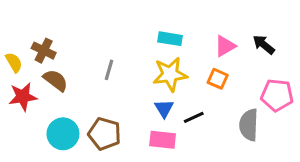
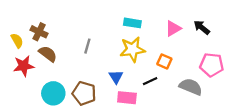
orange square: (218, 79) -> (164, 61), moved
blue triangle: (164, 109) -> (116, 77), moved
gray semicircle: (249, 125) -> (191, 87), turned 110

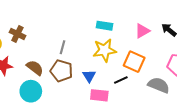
brown semicircle: (48, 54) -> (35, 68), moved
orange square: (164, 61) -> (134, 62), size x1.5
brown pentagon: (84, 93) -> (61, 71), moved

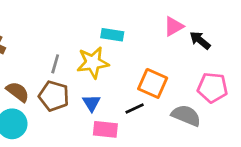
pink triangle: (142, 31) -> (174, 26), moved
yellow star: (104, 50) -> (93, 63), moved

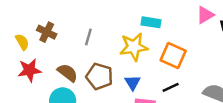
gray line: (55, 64) -> (88, 37), moved
orange square: (153, 83) -> (173, 55), moved

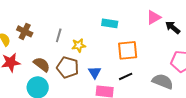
yellow star: (134, 47) -> (79, 45), moved, size x0.6
orange square: (173, 55) -> (128, 50), turned -30

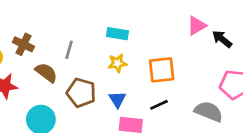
cyan rectangle: (110, 23) -> (117, 34), moved
yellow star: (79, 45) -> (117, 63), moved
brown semicircle: (42, 64) -> (46, 73), moved

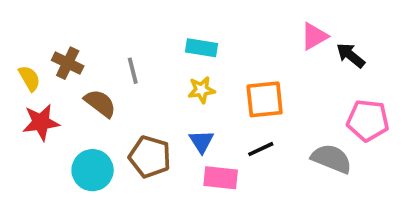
gray line: (69, 50) -> (133, 71), turned -30
brown pentagon: (81, 93) -> (150, 157), moved

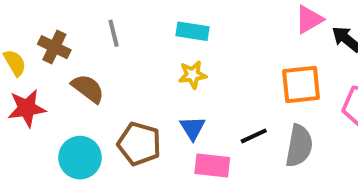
gray line: (133, 71) -> (114, 33), moved
orange square: (265, 99) -> (301, 85), moved
gray semicircle: (331, 159) -> (299, 146), moved, turned 78

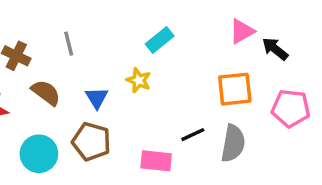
cyan rectangle: (193, 31) -> (160, 40), moved, turned -48
yellow star: (193, 75) -> (139, 80), turned 30
blue triangle: (193, 128) -> (97, 98), moved

